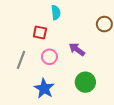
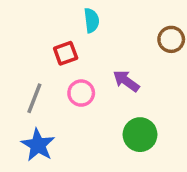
red square: (40, 33) -> (66, 53), turned -32
blue star: (44, 88) -> (38, 145), moved

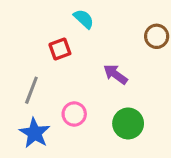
cyan semicircle: (92, 20) -> (84, 19), turned -40
pink circle: (81, 93) -> (74, 114), moved

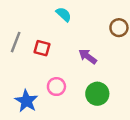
red square: (60, 49) -> (42, 48), moved, turned 35
gray line: (31, 90) -> (16, 42), moved

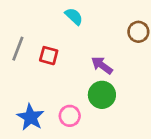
pink circle: (56, 87) -> (70, 116), moved
green circle: (97, 94) -> (102, 95), moved

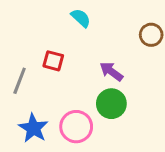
gray line: (18, 49) -> (20, 81), moved
pink circle: (70, 116) -> (76, 127), size x1.4

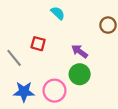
gray line: (20, 81) -> (14, 58), turned -60
blue star: (33, 128) -> (24, 92), turned -30

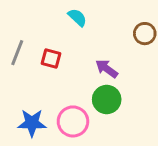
gray line: (14, 58) -> (17, 53), moved, turned 60

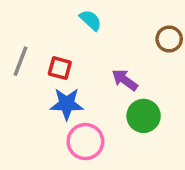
green circle: (107, 99) -> (144, 116), moved
blue star: (32, 123) -> (67, 104), moved

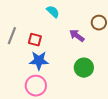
purple arrow: (125, 80) -> (77, 36), moved
pink circle: (85, 142) -> (36, 86), moved

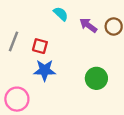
purple arrow: (77, 36) -> (88, 25), moved
pink circle: (36, 86) -> (17, 99), moved

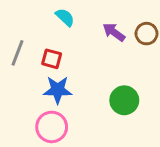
cyan semicircle: (61, 14) -> (65, 17), moved
pink circle: (17, 99) -> (52, 127), moved

